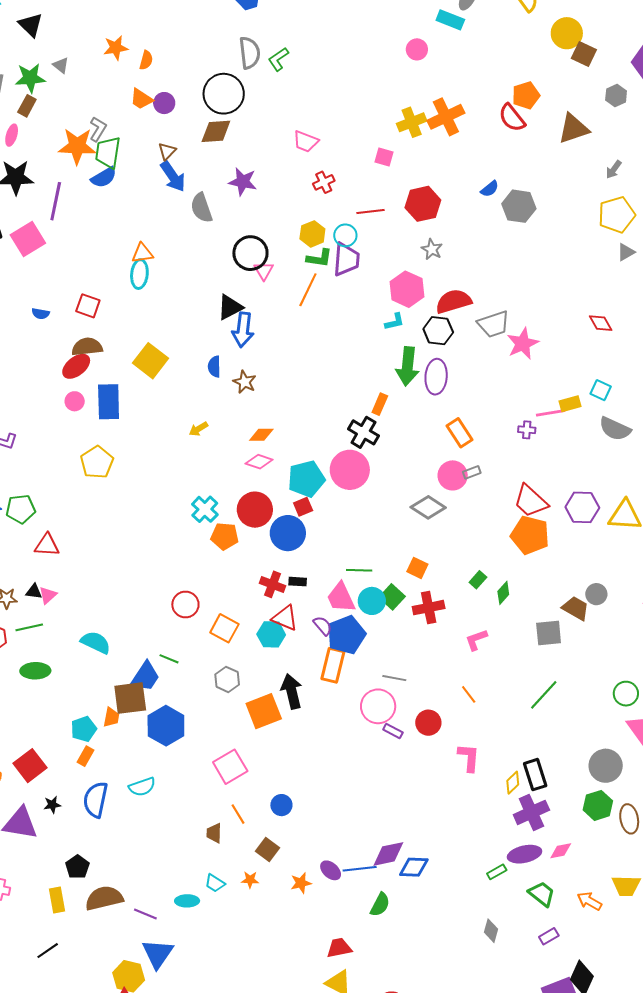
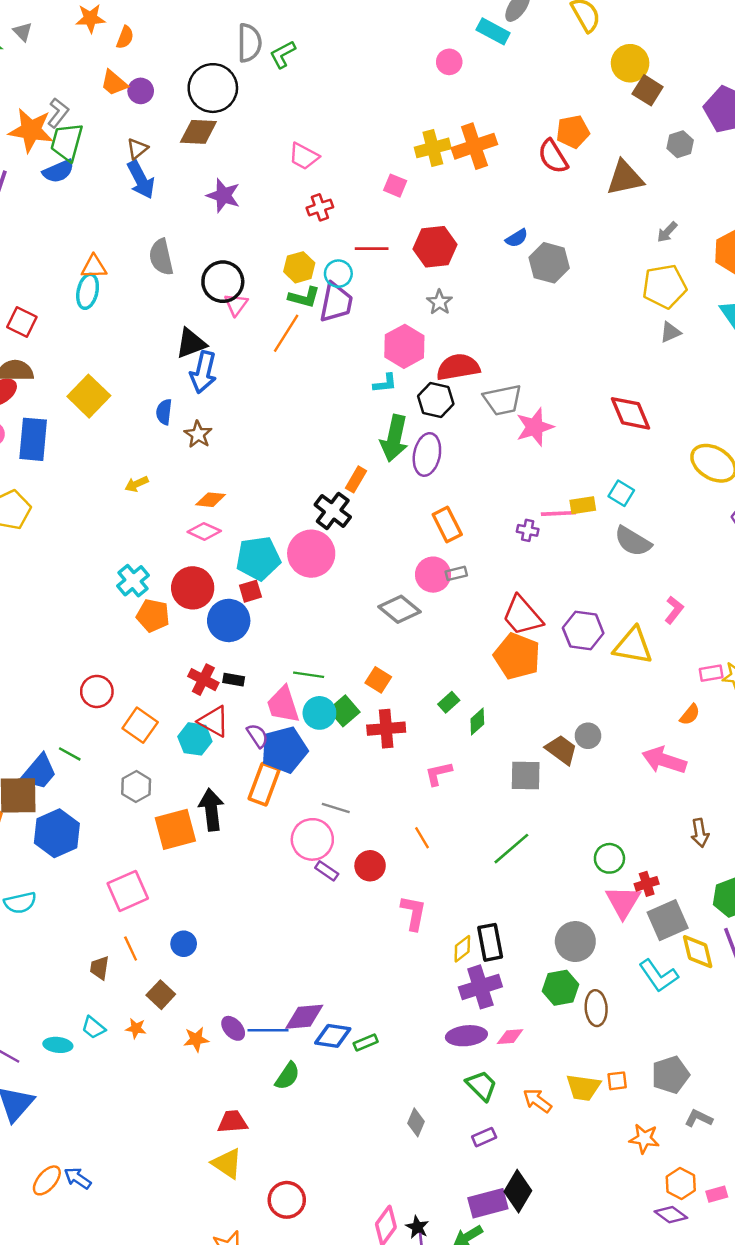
gray semicircle: (201, 208) -> (161, 257), moved
red diamond: (601, 323) -> (630, 413), size x1.5
green rectangle: (497, 872) -> (366, 1042), moved

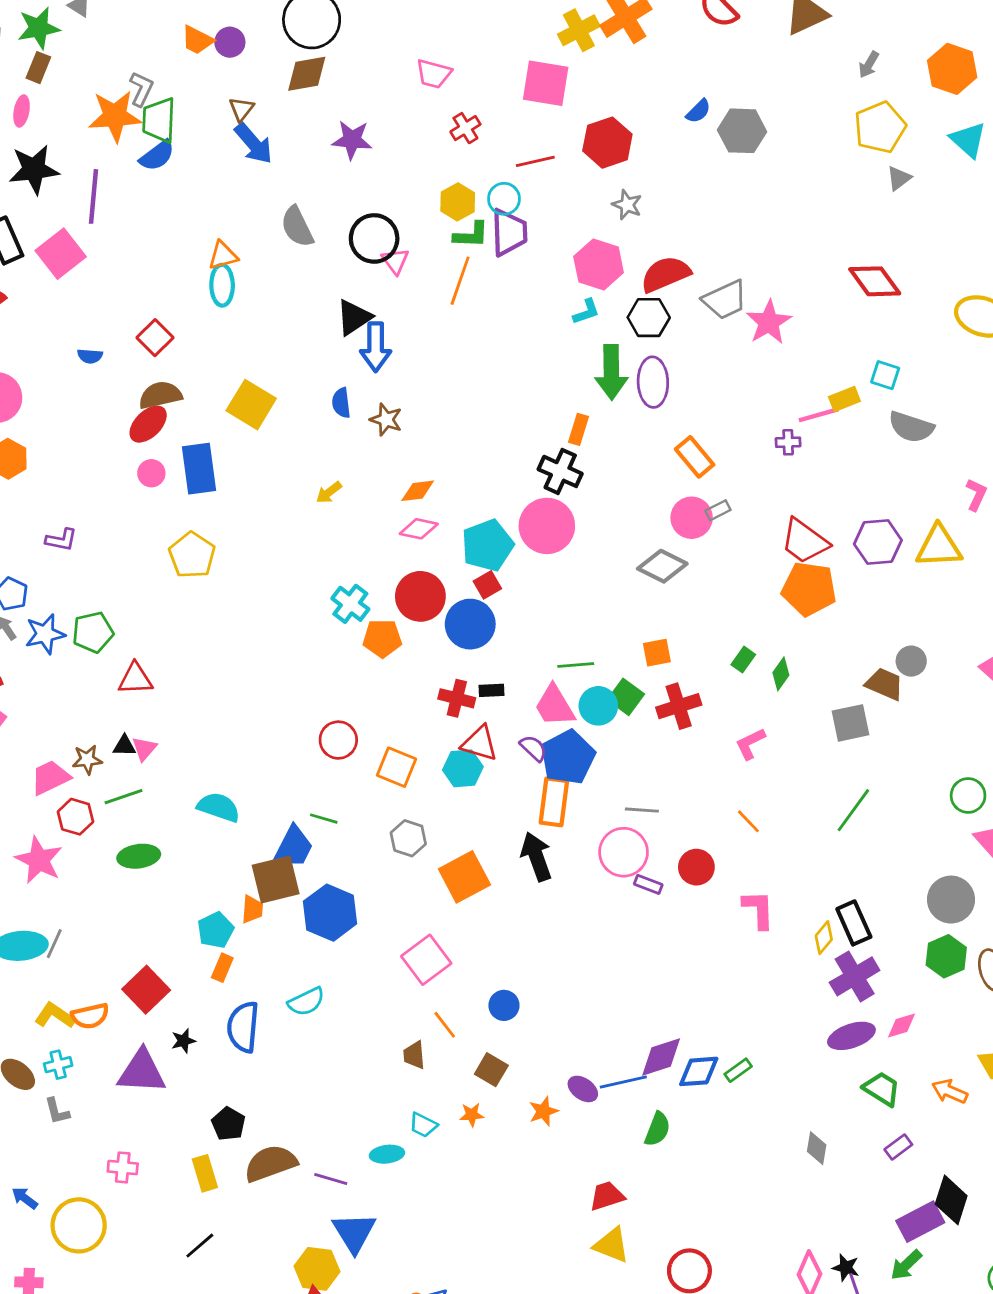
pink square: (395, 186) -> (546, 83), size x1.8
red square: (22, 322) -> (155, 338), turned 32
orange square: (378, 680) -> (657, 653), turned -30
black arrow: (211, 810) -> (536, 857), moved

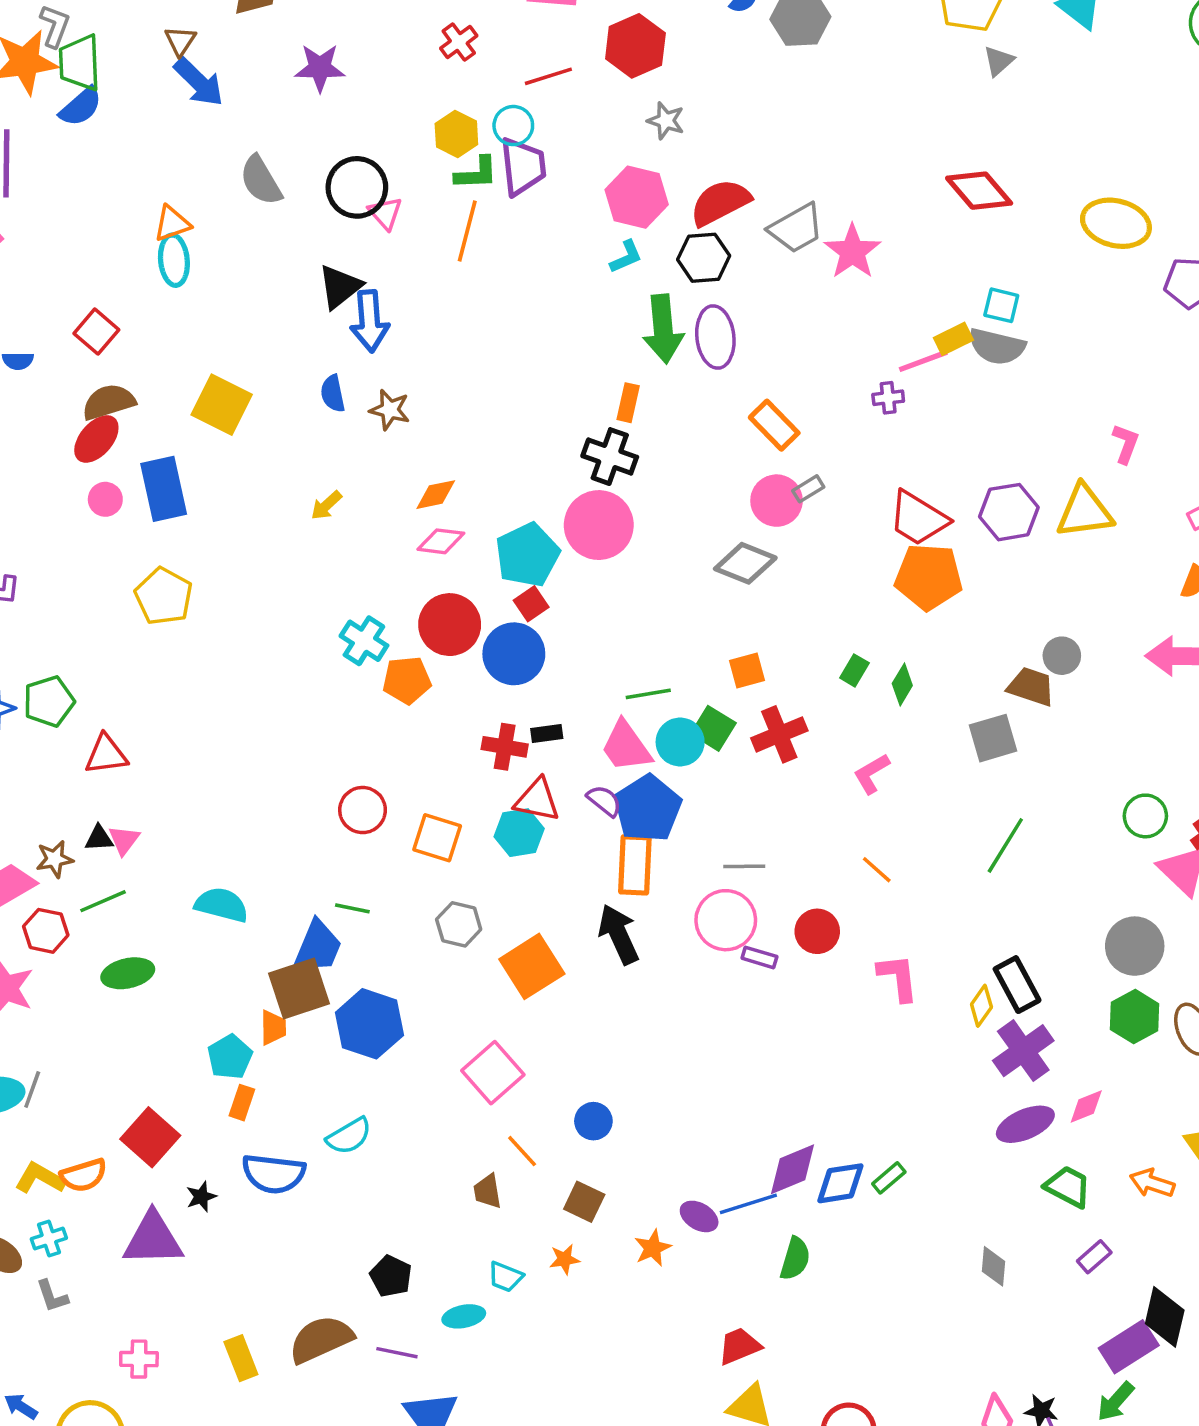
gray semicircle: (911, 427) -> (997, 347), moved
blue semicircle: (243, 1027) -> (274, 1174), turned -84
black pentagon: (228, 1124) -> (391, 1276), moved

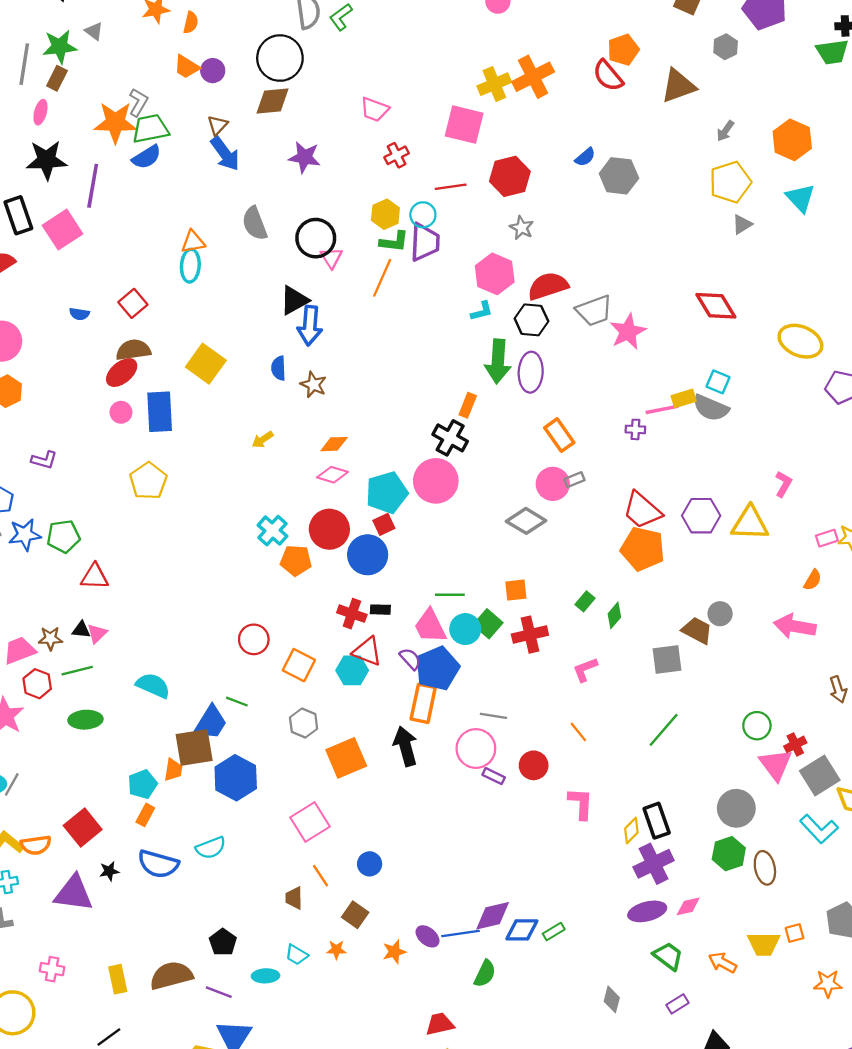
green trapezoid: (80, 63) -> (150, 129), turned 72

